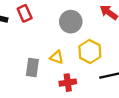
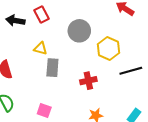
gray circle: (71, 22) -> (79, 31), moved
yellow triangle: (57, 57) -> (40, 48), moved

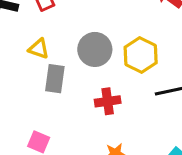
gray circle: (79, 31) -> (95, 49), moved

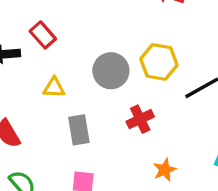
gray rectangle: (55, 79) -> (79, 130), moved

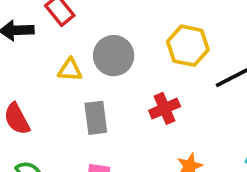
gray circle: (111, 71) -> (114, 56), moved

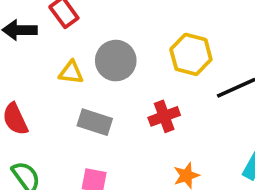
gray rectangle: (96, 118) -> (95, 122), turned -68

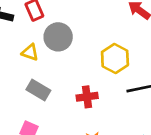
gray circle: (116, 61) -> (58, 37), moved

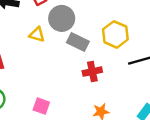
gray rectangle: (38, 90) -> (78, 42), moved

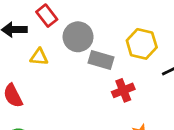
yellow triangle: (37, 34) -> (39, 57), moved

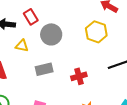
yellow hexagon: (142, 44) -> (96, 32), moved
gray rectangle: (101, 60) -> (44, 69), moved, turned -36

